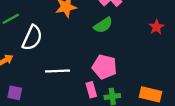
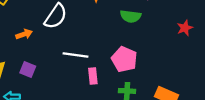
green semicircle: (103, 25) -> (131, 16), turned 30
pink rectangle: (91, 90) -> (93, 76), moved

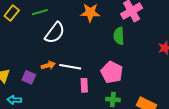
green semicircle: (131, 16) -> (119, 36), turned 78
orange arrow: (24, 34) -> (48, 65), moved

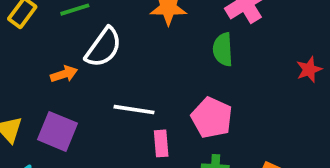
orange arrow: (48, 65) -> (64, 74), moved
purple square: (29, 77) -> (58, 131), size x1.5

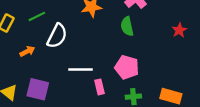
orange arrow: (64, 74) -> (27, 51), moved

